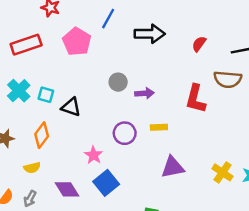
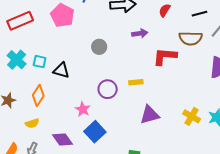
purple arrow: (145, 93) -> (140, 33), moved
red L-shape: (196, 99) -> (165, 56), turned 85

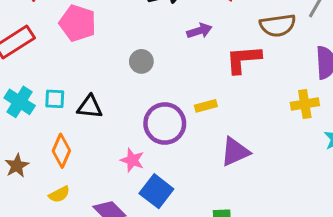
purple circle: (108, 89) -> (165, 123), size x1.4
yellow cross: (192, 116) -> (305, 104), moved, turned -30

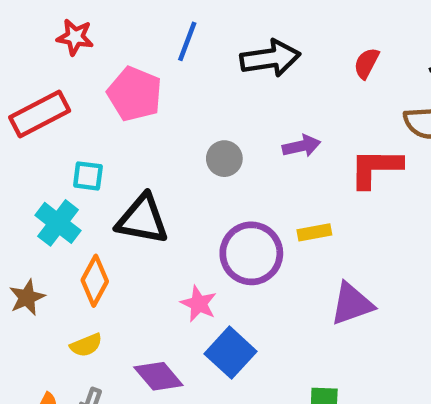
purple arrow: (199, 31) -> (301, 146), moved
cyan square: (55, 99) -> (88, 176), moved
cyan cross: (20, 102) -> (58, 223), moved
black triangle: (90, 107) -> (142, 219), size x1.4

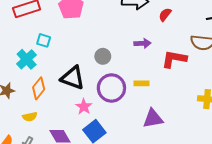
red semicircle: (366, 63) -> (165, 15), moved
gray circle: (224, 159) -> (103, 56), moved
black triangle: (142, 219) -> (73, 78), moved

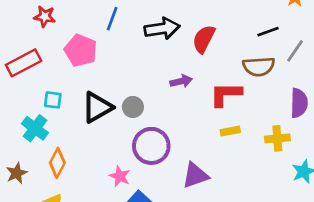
red semicircle: (165, 15) -> (204, 39), size x1.5
black triangle: (73, 78) -> (97, 107), moved, turned -40
yellow rectangle: (142, 83) -> (230, 131), moved
purple triangle: (153, 119) -> (195, 175), moved

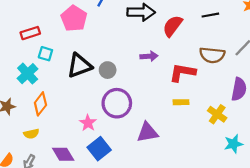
black line: (268, 32) -> (210, 15), moved
red rectangle: (24, 63) -> (30, 33), moved, size x0.7
yellow cross: (277, 138) -> (217, 114), turned 30

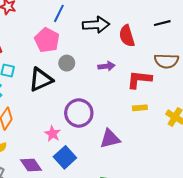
pink pentagon: (74, 18) -> (47, 40), moved
red semicircle: (173, 26) -> (127, 36), turned -50
gray circle: (108, 70) -> (67, 63), moved

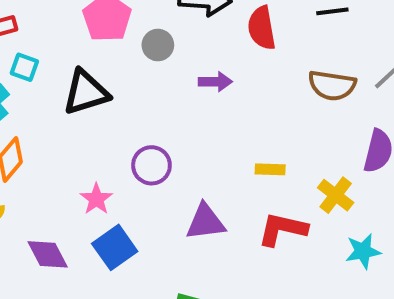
gray circle: (67, 63) -> (158, 45), moved
red L-shape: (139, 79) -> (282, 229), moved
purple circle: (79, 113) -> (151, 165), size x0.7

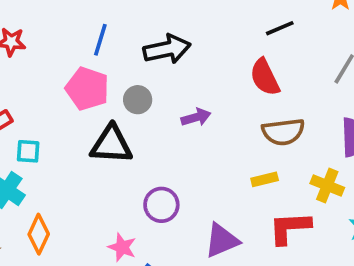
red semicircle: (262, 28) -> (265, 77), moved
brown semicircle: (332, 85) -> (283, 132), moved
black triangle: (86, 92) -> (111, 144), moved, turned 36

